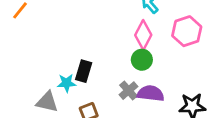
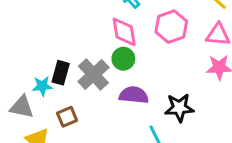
pink diamond: (143, 35) -> (124, 32), turned -36
gray cross: (129, 91) -> (93, 74), moved, size x1.5

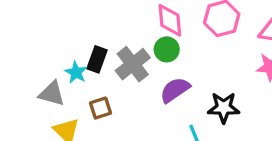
cyan star: (42, 86) -> (76, 72), turned 30
purple semicircle: (134, 95) -> (175, 90), turned -44

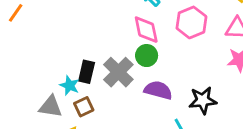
purple semicircle: (175, 90) -> (158, 90), turned 56
brown square: (100, 108) -> (84, 107), moved

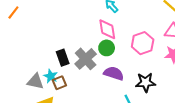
pink hexagon: (191, 22) -> (143, 43), moved
black rectangle: (87, 72) -> (63, 58), turned -35
cyan star: (70, 85) -> (51, 76), moved

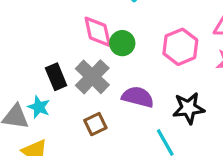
pink diamond: (107, 29) -> (98, 32), moved
green circle: (107, 48) -> (122, 43), moved
brown square: (59, 83) -> (95, 124), moved

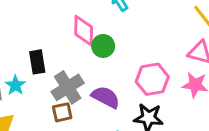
pink hexagon: (180, 47) -> (152, 79), moved
gray cross: (92, 77) -> (68, 87), moved

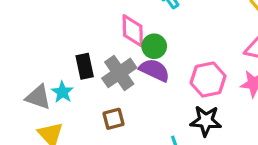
gray cross: (68, 87) -> (119, 73), moved
purple semicircle: (106, 97) -> (154, 70), moved

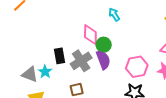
purple semicircle: (154, 70) -> (103, 60), turned 42

